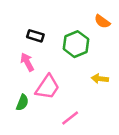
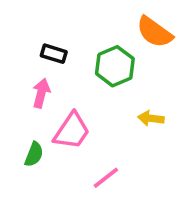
orange semicircle: (102, 21) -> (154, 32), size x1.5
pink arrow: (27, 62) -> (41, 93), turned 42

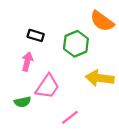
yellow arrow: (151, 118) -> (100, 78), size x1.6
green semicircle: (34, 154) -> (23, 102), turned 56

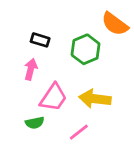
yellow arrow: (100, 78) -> (95, 99), moved
green semicircle: (23, 102) -> (35, 123), moved

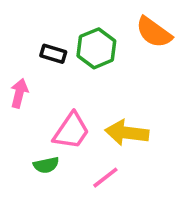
green hexagon: (85, 49) -> (96, 48), moved
pink arrow: (31, 69) -> (19, 93), moved

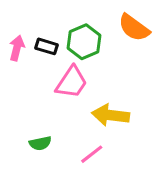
pink arrow: (19, 93) -> (17, 48), moved
pink trapezoid: (71, 131) -> (72, 82), moved

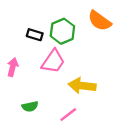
pink arrow: (17, 48) -> (13, 67), moved

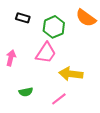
black rectangle: (35, 35) -> (23, 18), moved

